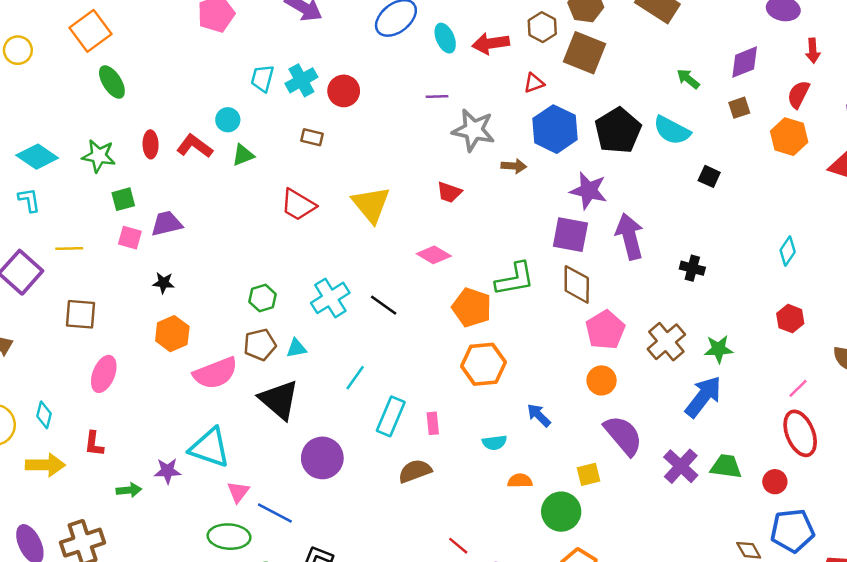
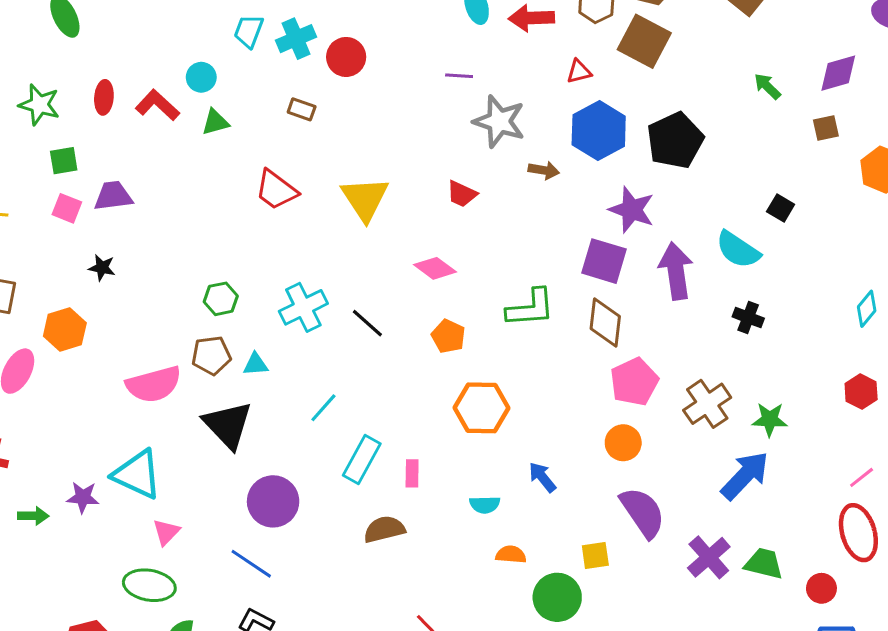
cyan semicircle: (672, 130) -> (738, 250), moved
orange pentagon: (472, 307) -> (448, 336), moved, size x0.7
orange hexagon: (172, 334) -> (65, 329), moved
blue line: (275, 513) -> (251, 564), moved

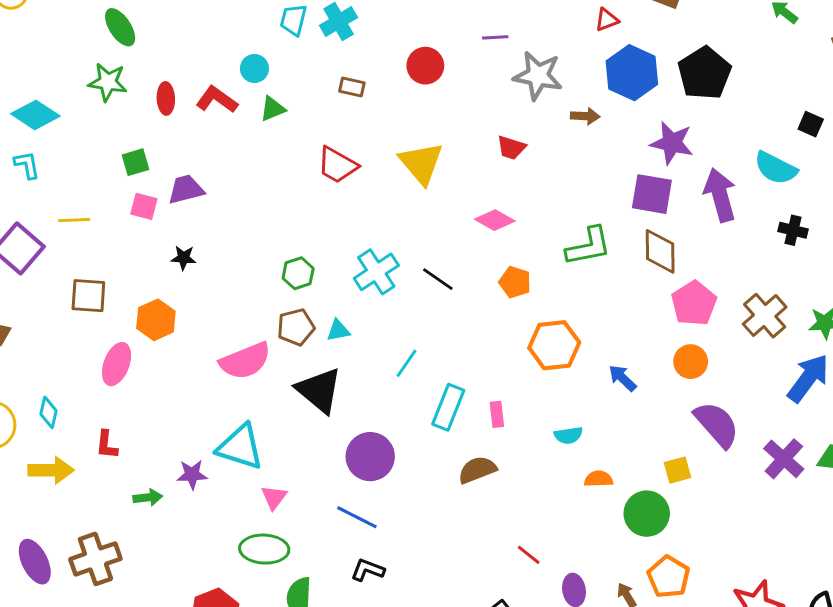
red circle: (346, 57) -> (425, 66), moved
green star: (39, 105) -> (108, 82), moved
blue arrow: (542, 477) -> (623, 378), moved

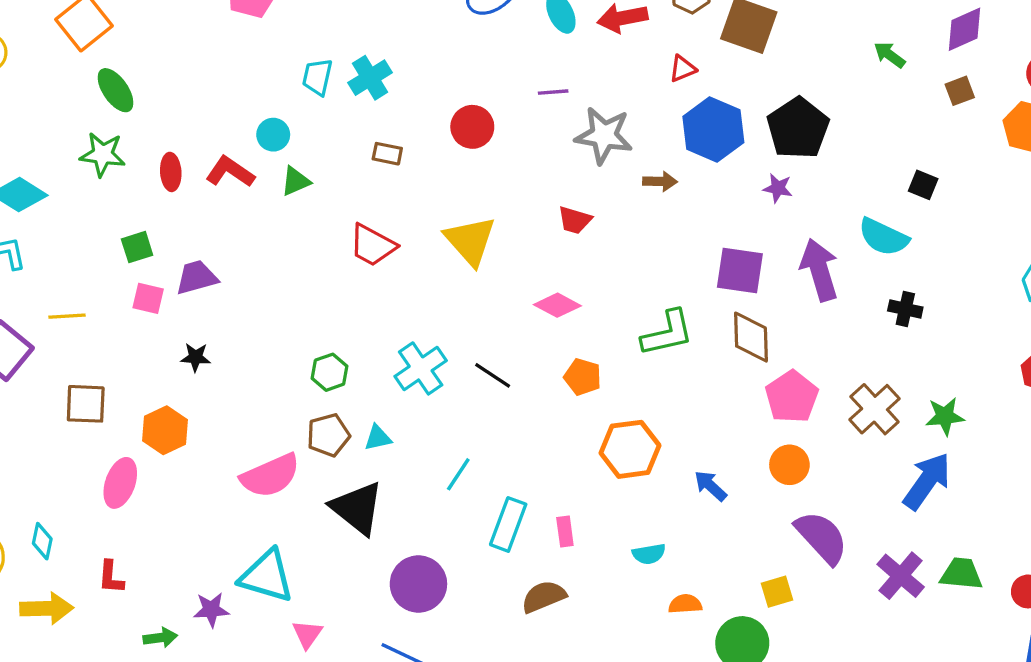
purple star: (672, 143) -> (778, 188), moved, size x0.6

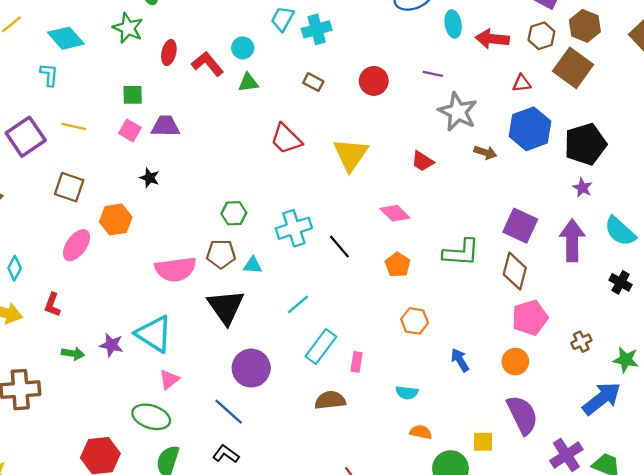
purple star: (778, 188) -> (582, 188), moved
brown cross: (875, 409) -> (581, 342), size x0.6
orange hexagon: (630, 449) -> (415, 321), size x0.7

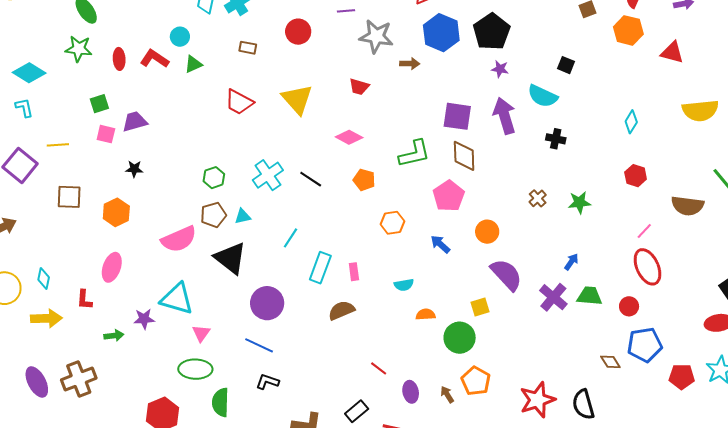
pink ellipse: (77, 245) -> (112, 267), moved
pink pentagon: (530, 318) -> (449, 196), moved
blue arrow: (602, 398) -> (571, 262), moved, size x0.5

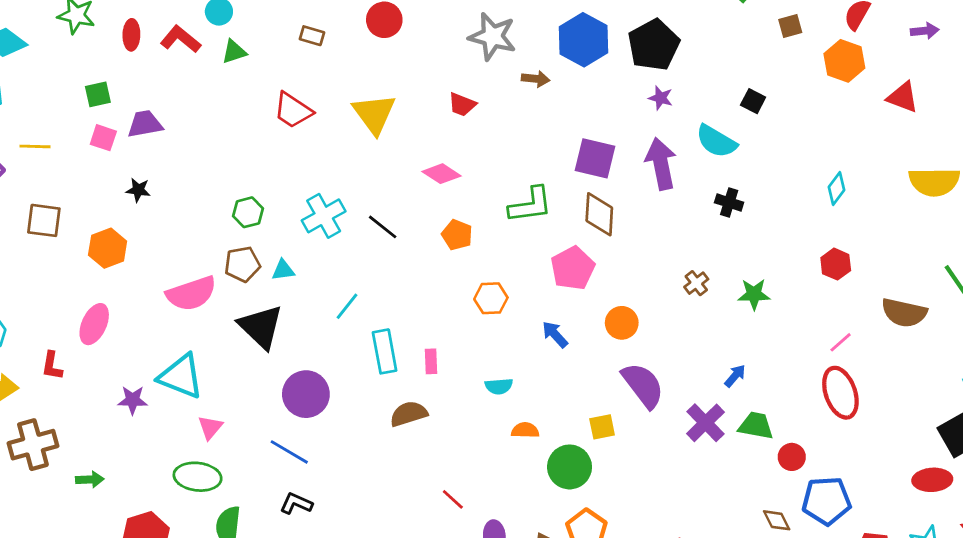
cyan rectangle: (320, 268) -> (385, 351), turned -36
red circle: (629, 306) -> (792, 457), moved
green arrow: (114, 336) -> (90, 480), moved
brown cross: (79, 379) -> (33, 445), moved

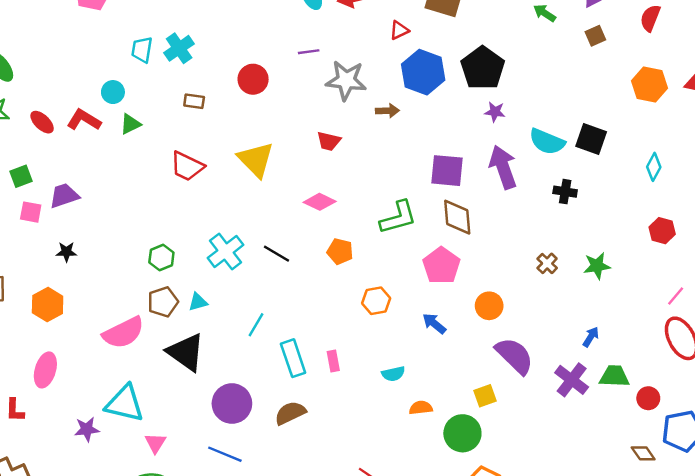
red ellipse: (131, 35) -> (42, 122), turned -40
orange hexagon: (844, 61) -> (649, 84), moved
black square: (753, 101) -> (591, 139), moved, size x1.5
brown semicircle: (409, 414) -> (290, 413), moved

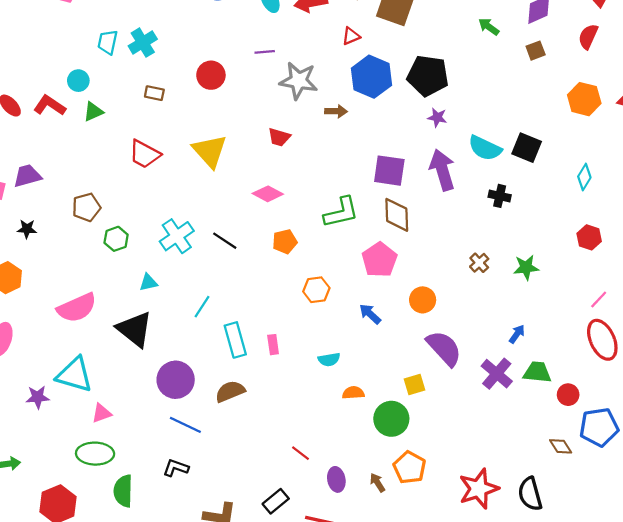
black pentagon: (483, 68) -> (428, 76), turned -30
orange pentagon: (340, 251) -> (285, 242), turned -30
brown pentagon: (163, 302) -> (86, 207), moved
pink triangle: (155, 443) -> (102, 413), turned 35
blue line: (225, 454) -> (185, 425), moved

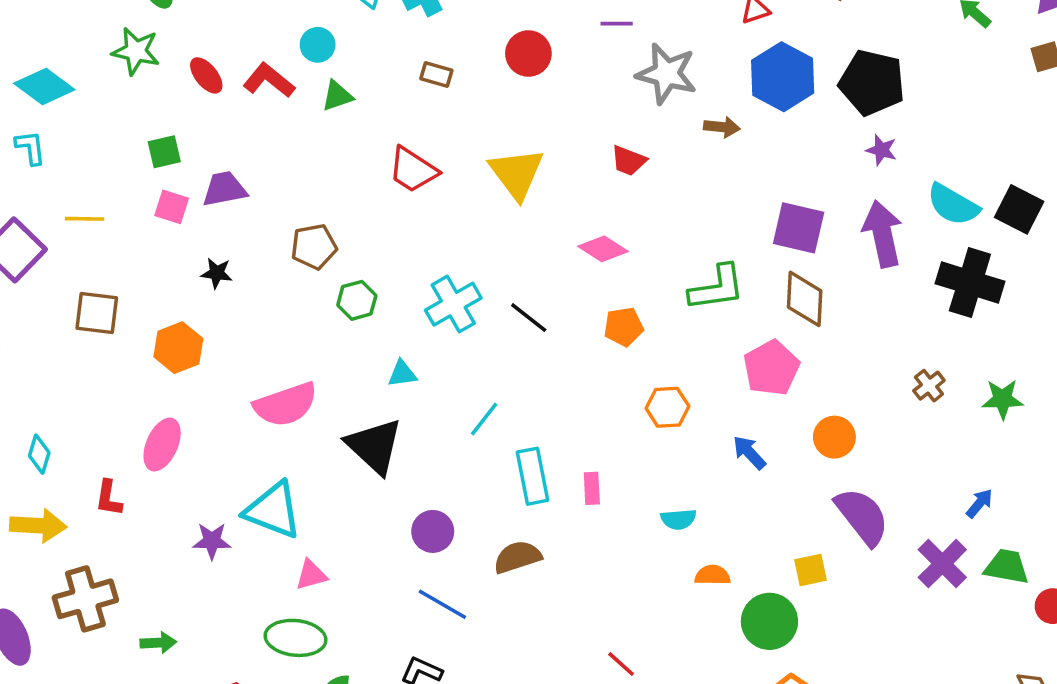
black cross: (500, 196) -> (970, 282), size x1.8
purple circle: (176, 380) -> (433, 531), size x0.7

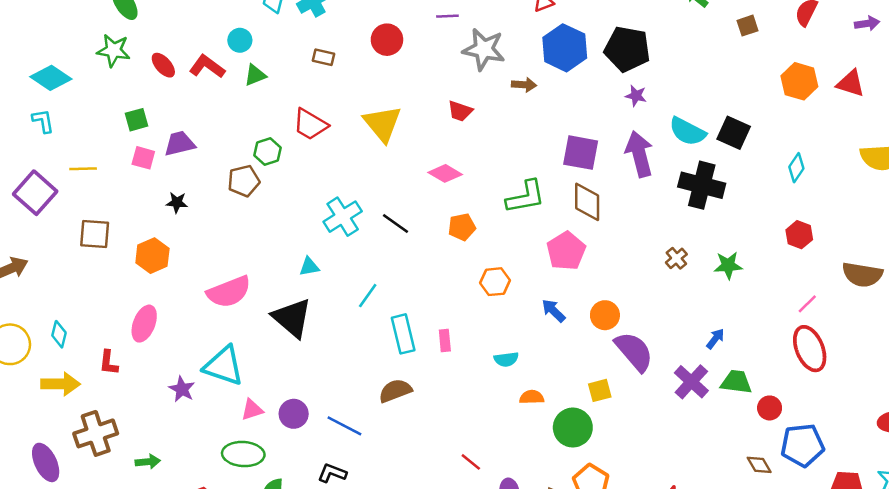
green hexagon: (357, 300) -> (268, 152), moved
orange circle: (834, 437) -> (605, 315), moved
purple circle: (433, 531) -> (294, 414), moved
purple star: (212, 541) -> (182, 389), turned 30

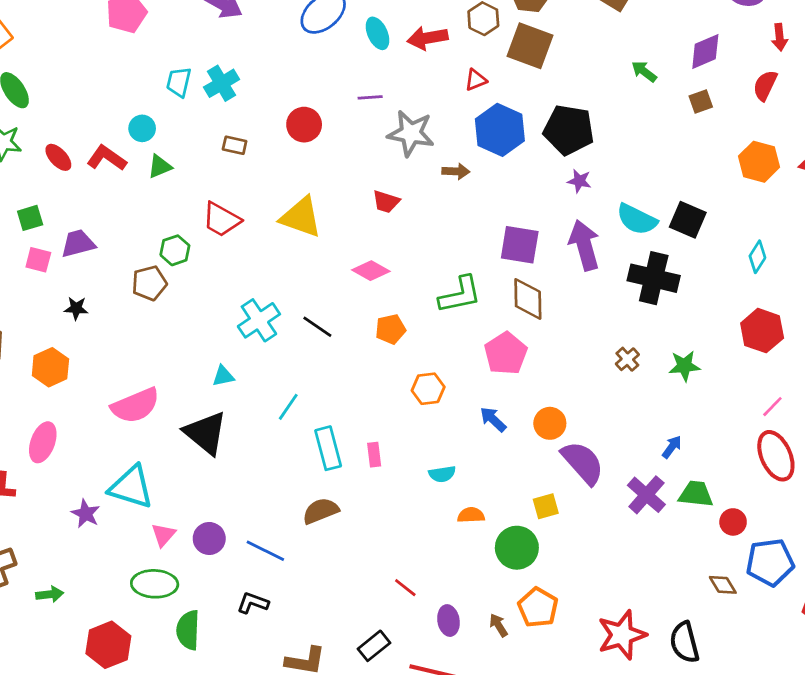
yellow triangle: (383, 124) -> (301, 217), turned -30
red hexagon: (799, 235) -> (762, 331), size x1.4
pink triangle: (252, 410) -> (163, 535), turned -30

